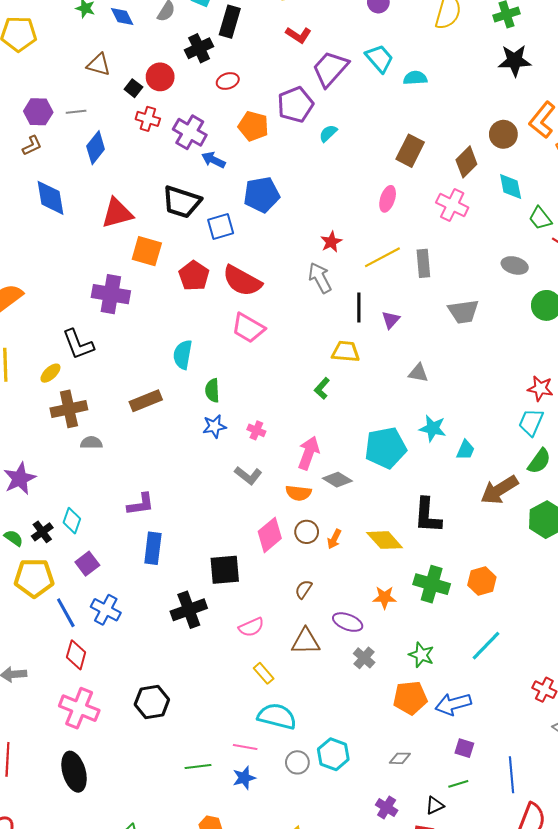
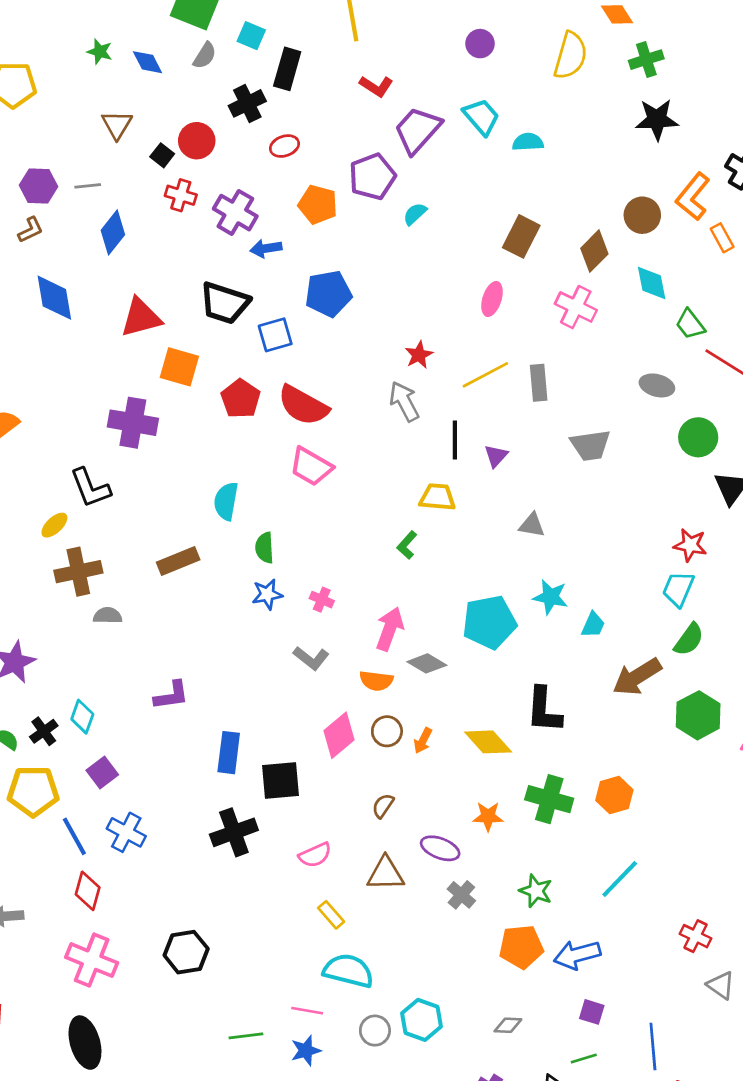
brown triangle: (99, 65) -> (117, 125), turned 45
blue arrow: (213, 160) -> (266, 248), turned -35
blue rectangle: (153, 548) -> (229, 753), moved

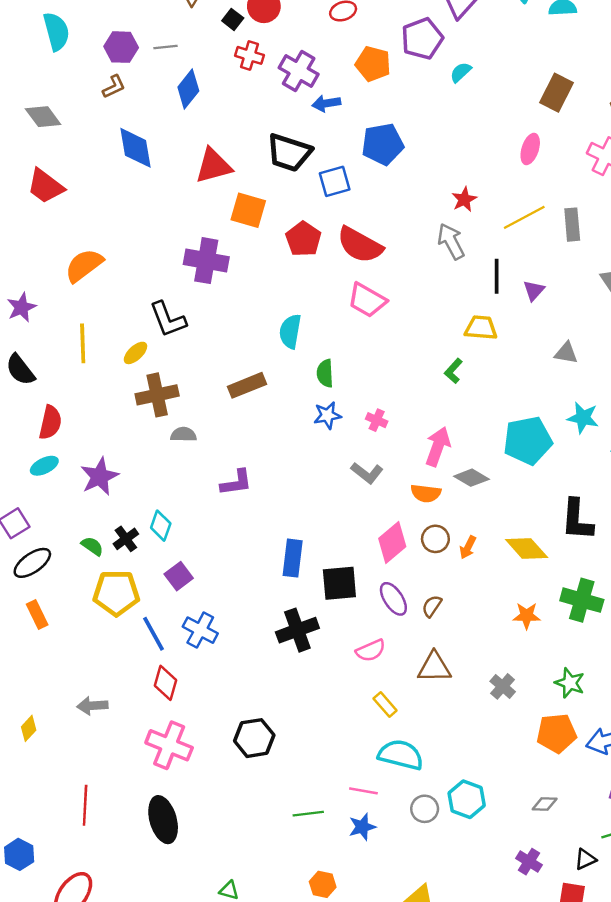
purple L-shape: (171, 695) -> (236, 483), moved
purple ellipse: (440, 848) -> (393, 599), moved, turned 36

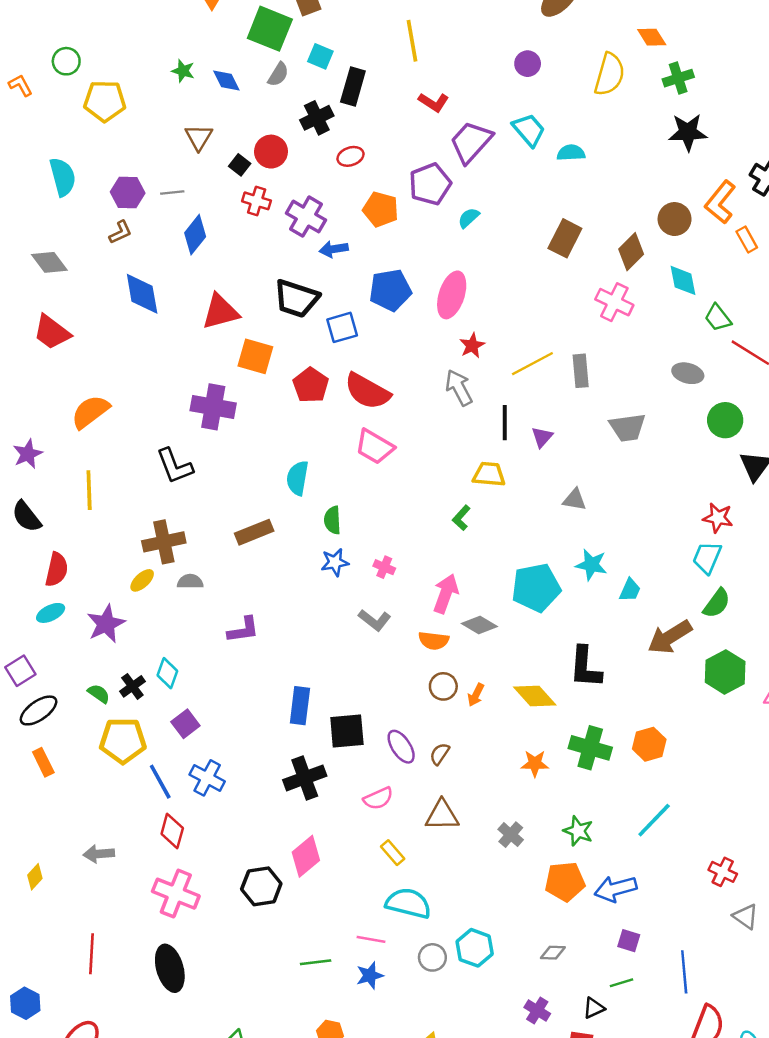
pink ellipse: (530, 149) -> (452, 295), moved, size x1.5
yellow ellipse: (135, 353) -> (142, 580), moved
pink diamond: (392, 542) -> (306, 856), moved

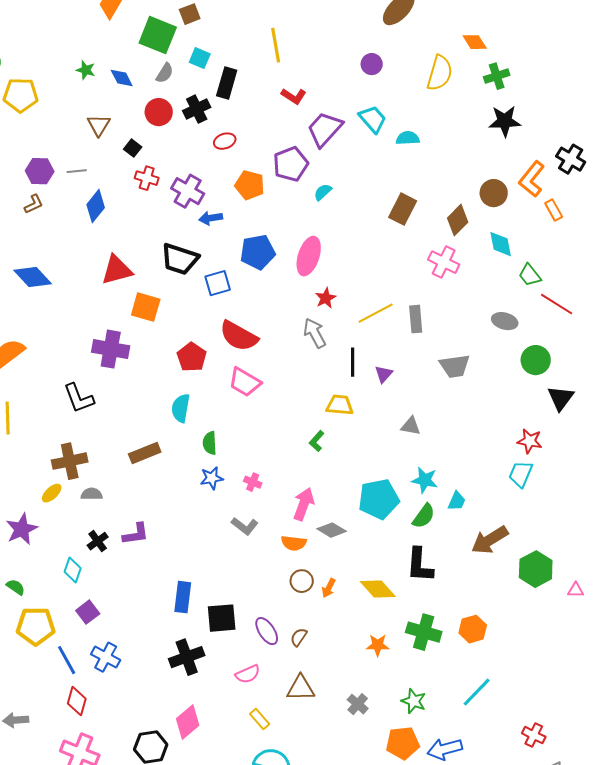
red circle: (271, 152) -> (159, 112), moved
blue diamond: (142, 294) -> (33, 277), moved, turned -33
red pentagon: (311, 385) -> (192, 357), moved
green semicircle: (717, 603) -> (424, 516), moved
black cross: (132, 686) -> (98, 541), moved

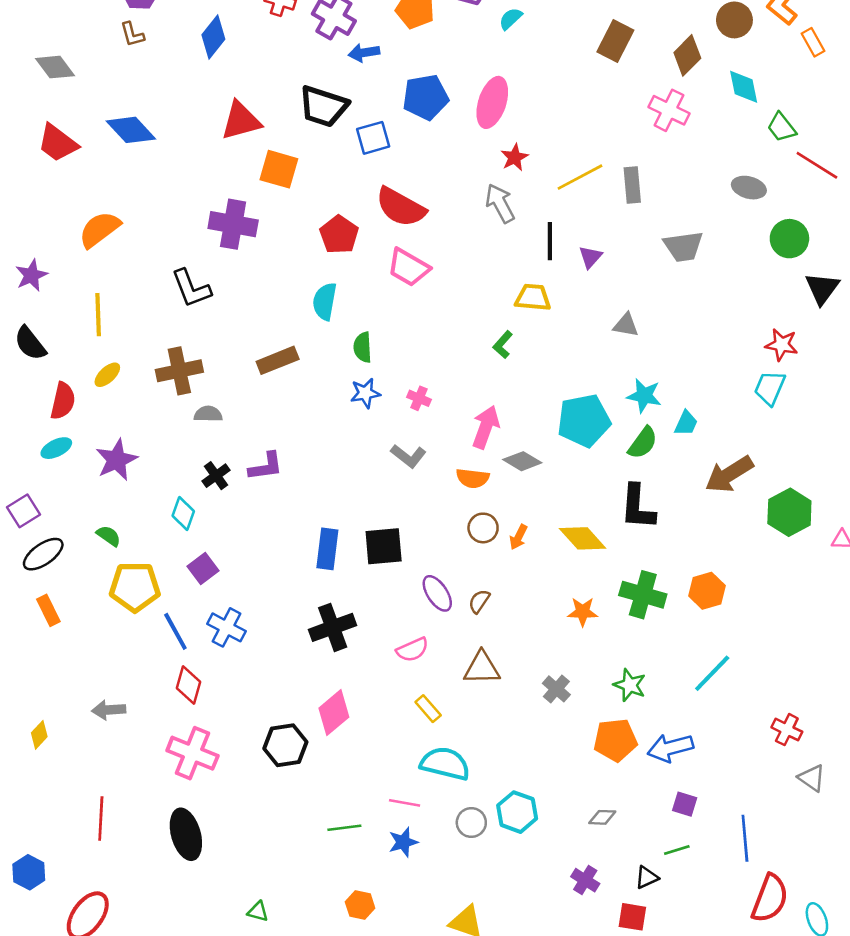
brown L-shape: (34, 204) -> (132, 34), turned 100
yellow ellipse: (52, 493) -> (107, 375), moved
black square: (222, 618) -> (384, 546), moved

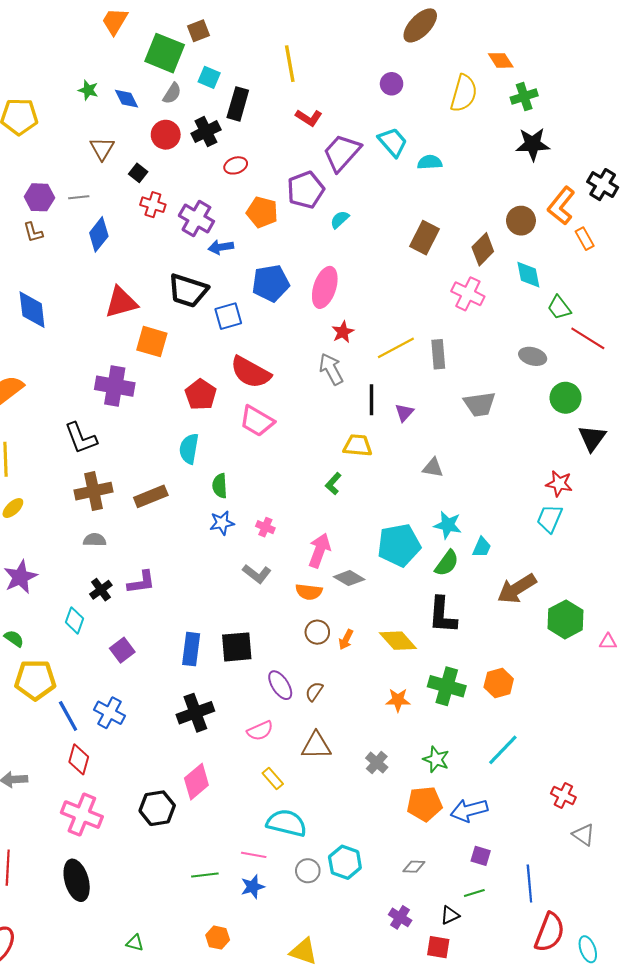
blue diamond: (131, 130) -> (32, 310), turned 36
brown cross: (179, 371) -> (94, 491), moved
purple square: (203, 569) -> (122, 650), moved

